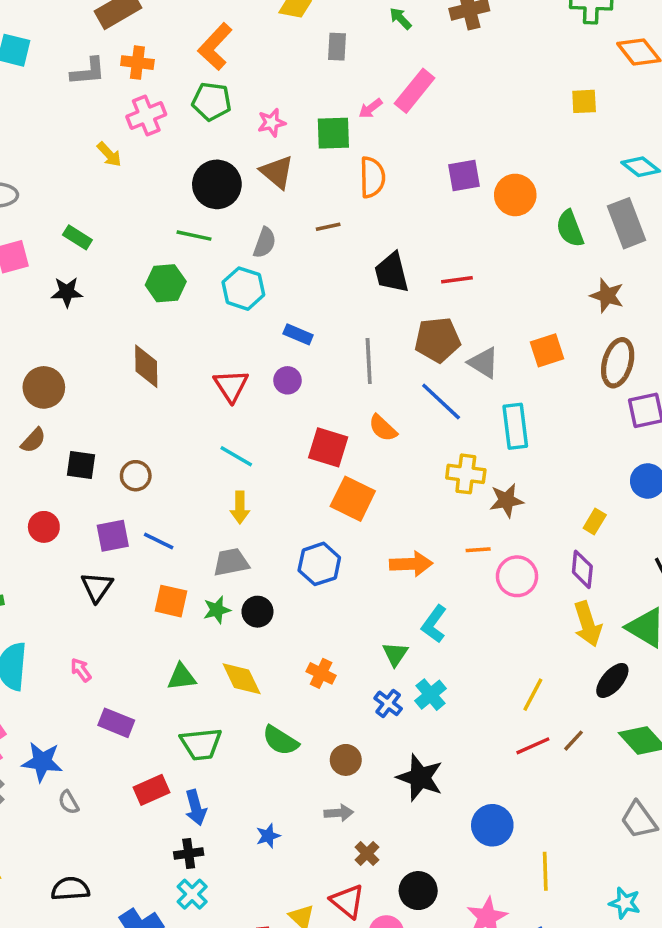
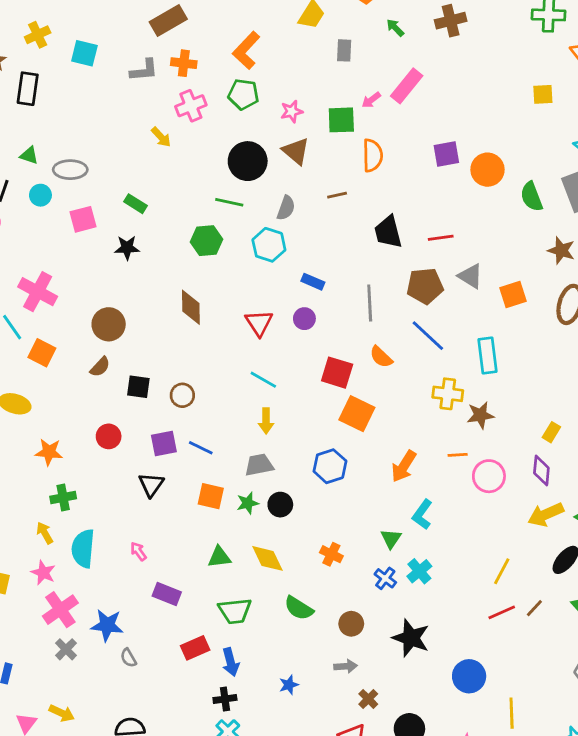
gray triangle: (483, 363) -> (470, 276), moved
orange arrow: (411, 564) -> (404, 466), turned 124
yellow arrow: (588, 624) -> (546, 514), turned 84

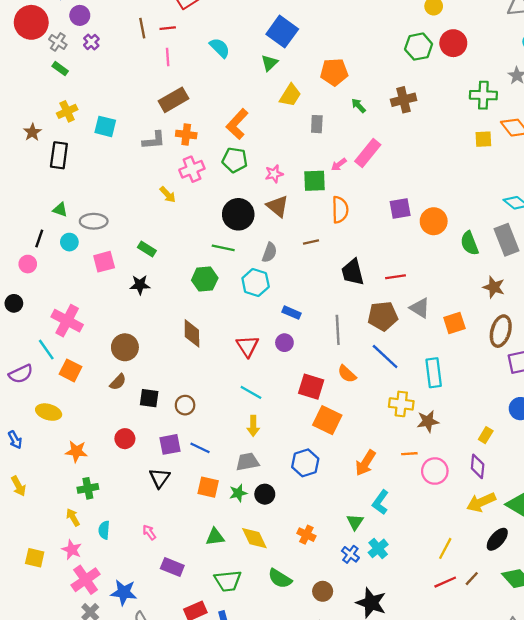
yellow square: (543, 94) -> (483, 139), moved
cyan semicircle: (83, 549) -> (104, 530), size x0.6

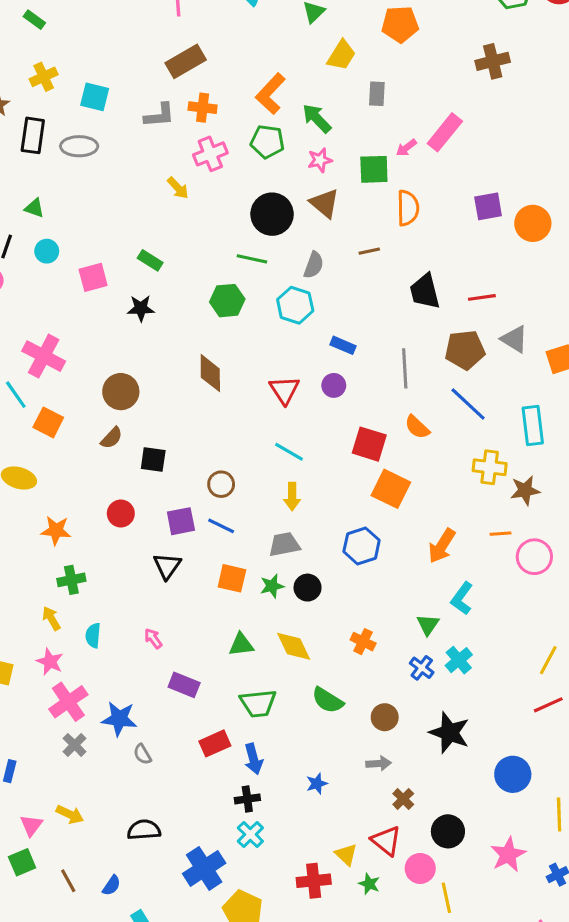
green arrow: (358, 106) -> (317, 118), moved, size x1.5
gray ellipse: (94, 221) -> (79, 146), moved
brown circle: (185, 405) -> (221, 484), moved

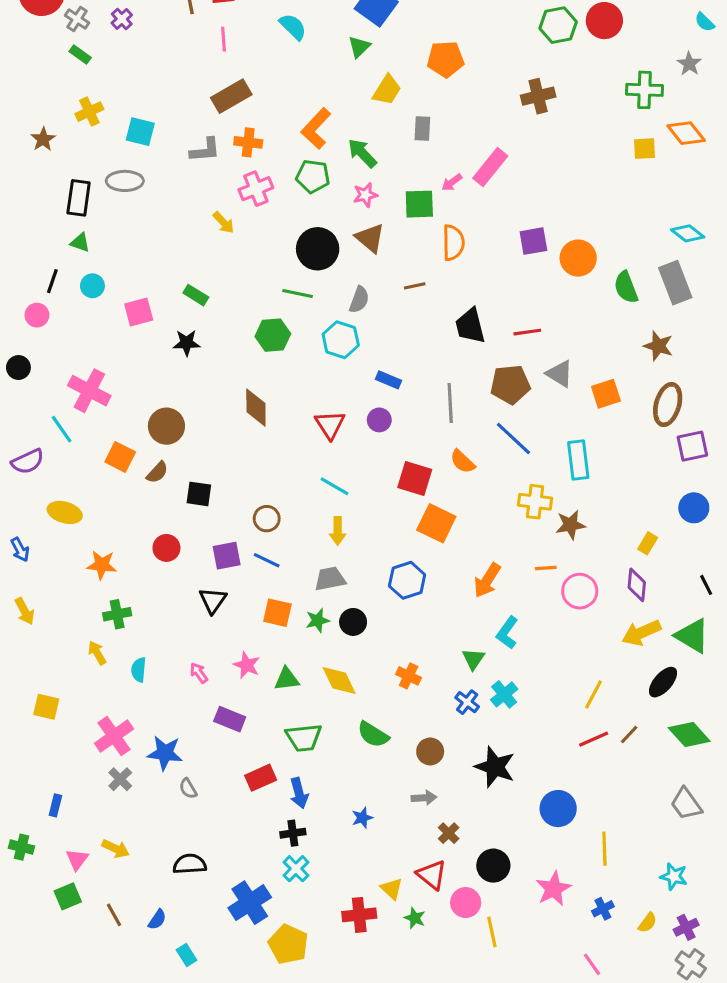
black rectangle: (33, 135) -> (79, 198), moved
orange square: (48, 422) -> (120, 457), moved
pink star: (50, 662) -> (247, 665), moved

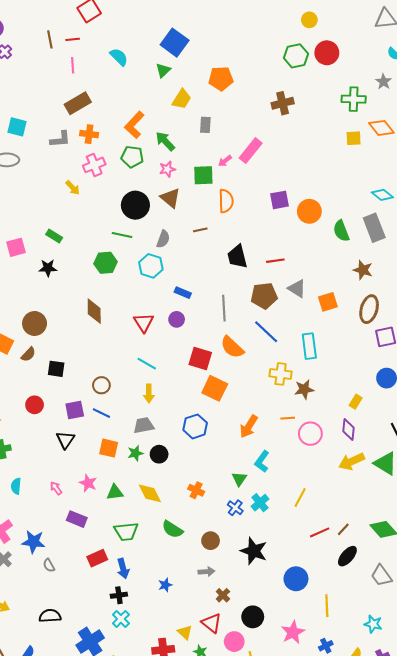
orange semicircle: (463, 462) -> (232, 347), size x1.4
black ellipse: (663, 682) -> (347, 556), moved
yellow line: (594, 694) -> (300, 497), moved

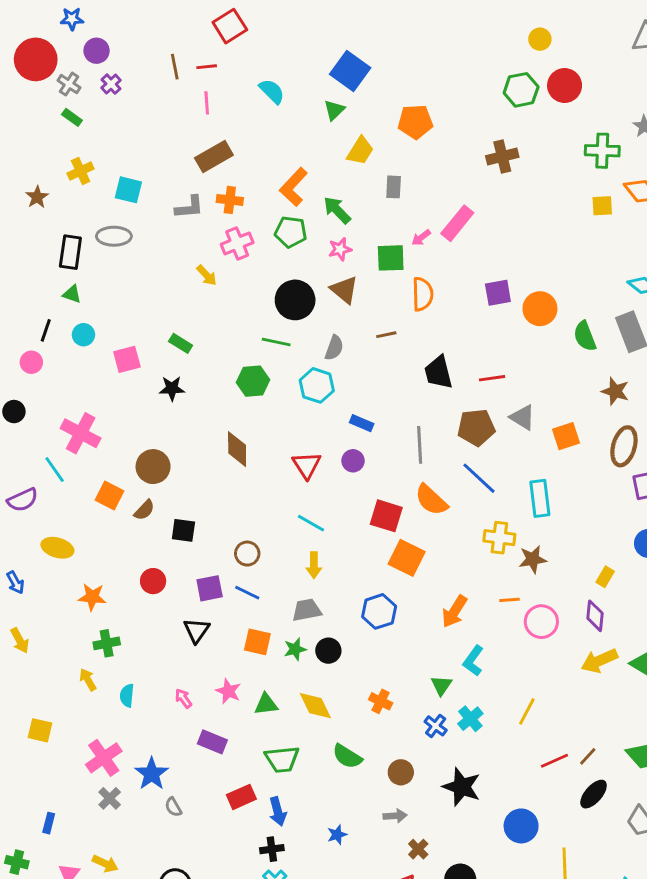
blue star: (33, 542) -> (152, 774), turned 30

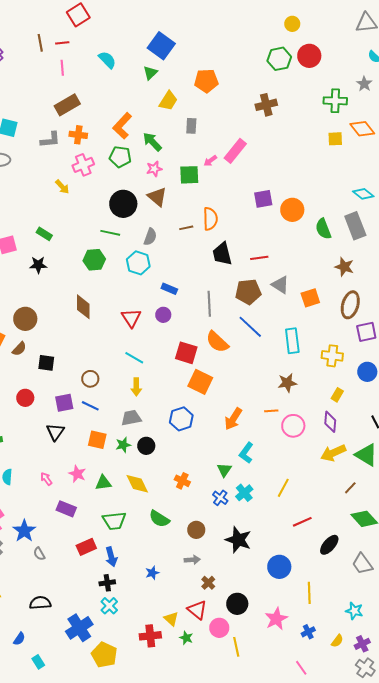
orange semicircle: (423, 294) -> (210, 219), moved
yellow cross: (499, 538) -> (332, 356), moved
brown line: (588, 756) -> (350, 488), moved

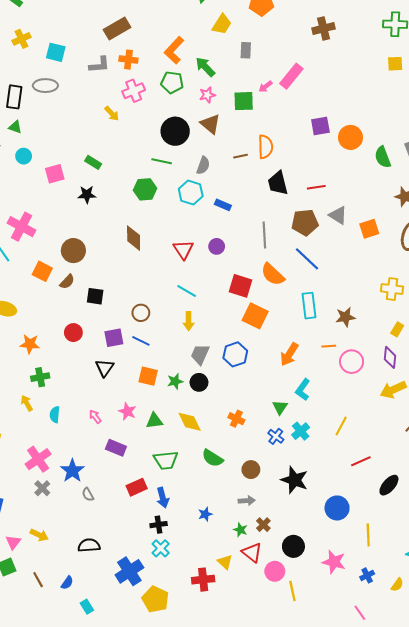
blue rectangle: (169, 289) -> (223, 205), moved
cyan rectangle: (292, 341) -> (309, 306), moved
gray trapezoid: (131, 418) -> (200, 354), moved, turned -55
pink star: (276, 619) -> (334, 562), turned -30
green star: (186, 638) -> (241, 530), moved

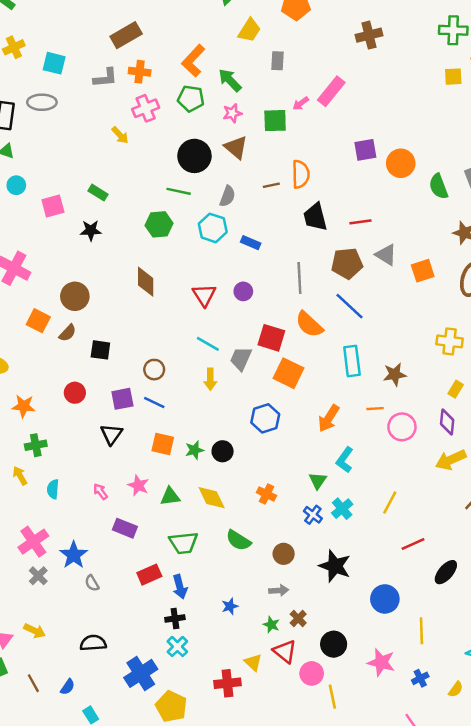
gray trapezoid: (200, 354) -> (241, 359), moved

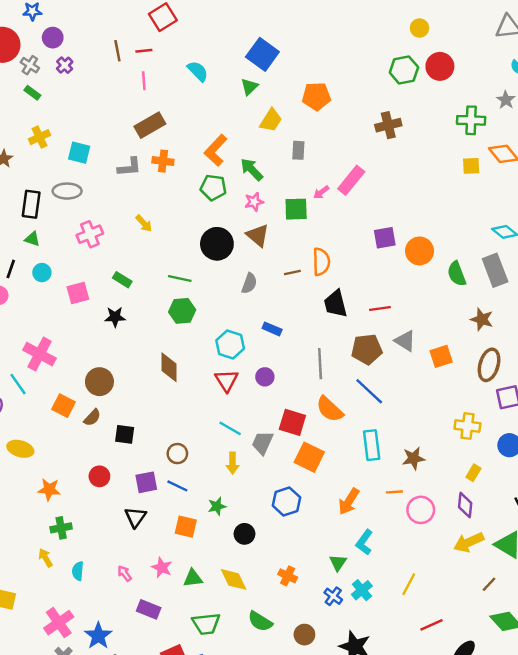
pink cross: (146, 108) -> (90, 234), moved
green line: (179, 191) -> (180, 279), moved
cyan hexagon: (213, 228) -> (230, 344), moved
green star: (194, 450) -> (217, 506), moved

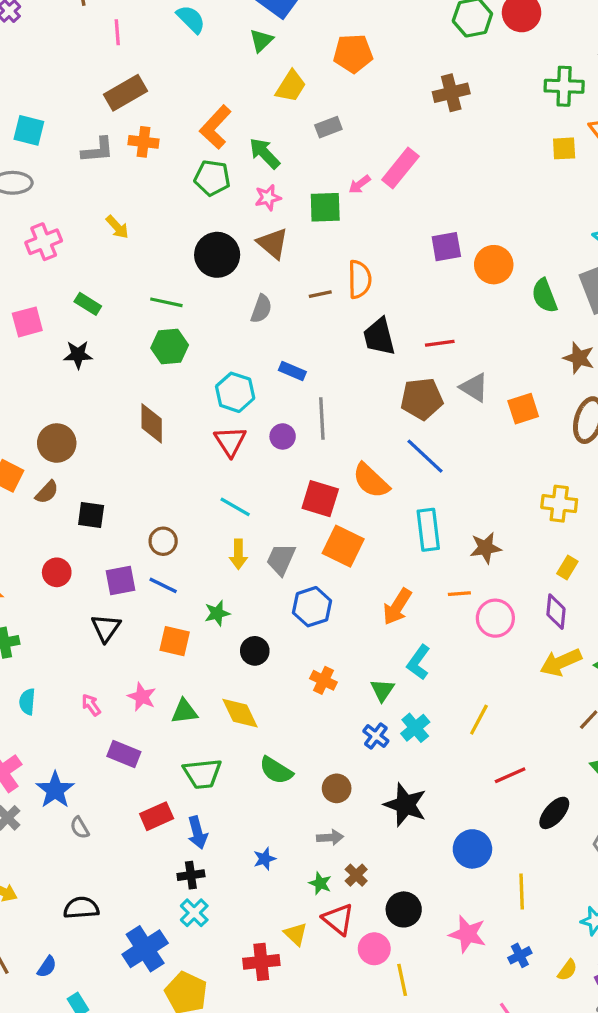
gray rectangle: (298, 150) -> (328, 127), turned 66
gray line: (320, 364) -> (322, 418), moved
gray trapezoid: (262, 443) -> (281, 559), moved
orange cross: (288, 576) -> (324, 680), moved

